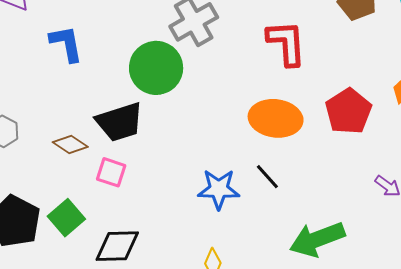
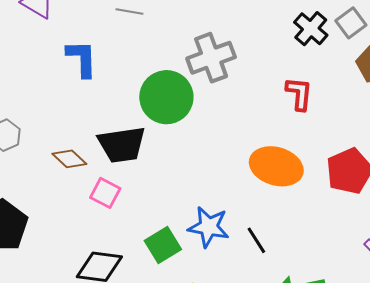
red L-shape: (286, 43) -> (299, 94), size x0.7
black line: (267, 177) -> (256, 240), moved
green square: (66, 218) -> (163, 245), moved

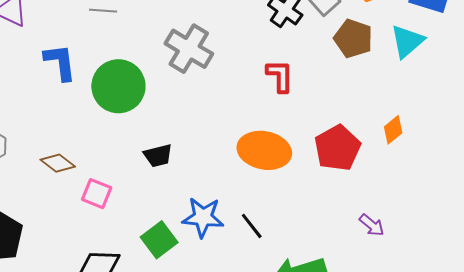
gray cross: (211, 58) -> (189, 49), turned -33
green circle: (166, 97) -> (118, 86), moved
black trapezoid: (122, 145) -> (158, 156), moved, size x0.6

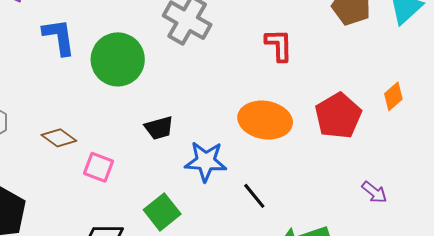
blue star: (203, 217) -> (206, 161), moved

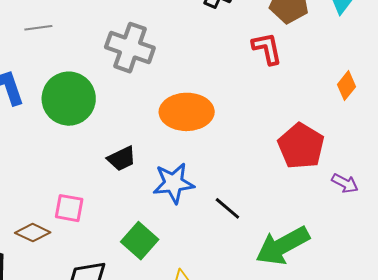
red L-shape: (279, 45) -> (267, 48), moved
red pentagon: (338, 116) -> (301, 146), moved
orange ellipse: (265, 120) -> (187, 112), moved
brown diamond: (59, 138) -> (33, 233), moved

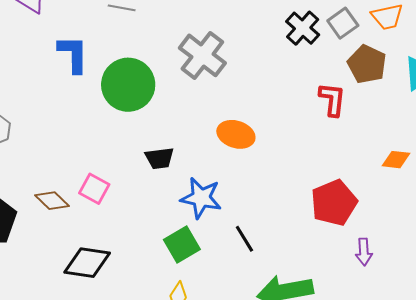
orange diamond: (346, 86) -> (396, 160), turned 40
orange ellipse: (187, 112) -> (236, 134), size x0.7
purple arrow: (345, 183) -> (364, 252), turned 40
green square: (140, 241) -> (182, 245), moved

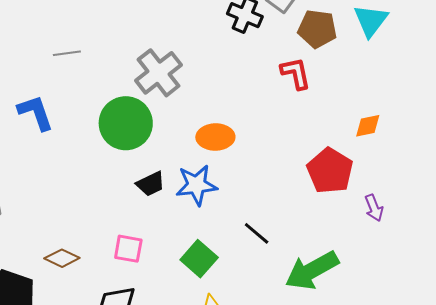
gray cross: (202, 55) -> (159, 73), turned 33
green circle: (128, 85) -> (126, 123), moved
orange diamond: (396, 160) -> (368, 126), moved
pink square: (94, 189) -> (128, 249), moved
blue star: (201, 198) -> (196, 185), moved

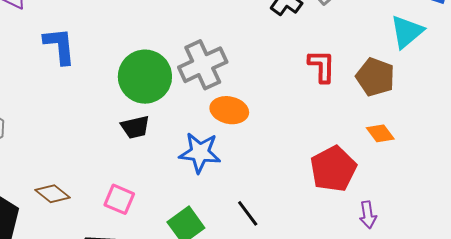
brown pentagon: (317, 29) -> (375, 77), moved
gray cross: (159, 73) -> (203, 65), moved
orange diamond: (368, 126) -> (380, 133), turned 52
black trapezoid: (151, 184) -> (135, 127), moved

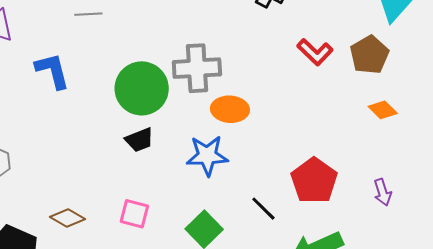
gray cross: (203, 65) -> (197, 68), turned 30
red L-shape: (322, 66) -> (315, 52), turned 141
brown pentagon: (375, 77) -> (369, 55), turned 30
red pentagon: (333, 169) -> (314, 181), moved

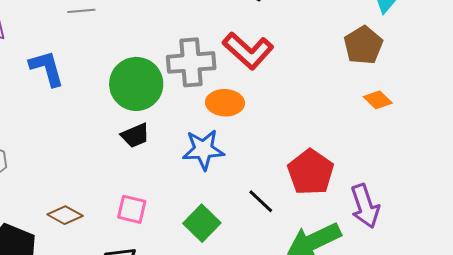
red L-shape: (315, 52) -> (248, 51), moved, size x1.4
purple arrow: (382, 192) -> (365, 206), moved, size x1.6

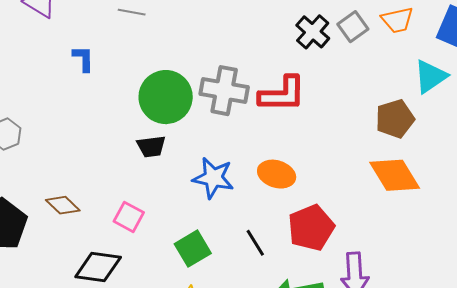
red L-shape: (248, 51) -> (282, 94), turned -57
blue L-shape: (47, 68) -> (83, 59), size x0.7
orange diamond: (378, 100) -> (395, 175), size x1.8
orange ellipse: (225, 103) -> (277, 174), moved

